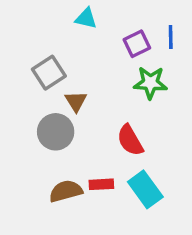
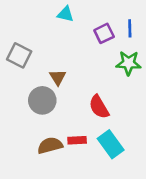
gray square: (49, 73) -> (19, 55), moved, turned -30
green star: (150, 83) -> (129, 63), moved

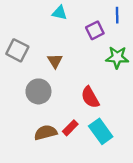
blue line: (130, 28) -> (117, 15), moved
brown triangle: (58, 77) -> (55, 61), moved
red rectangle: (77, 140) -> (70, 128), turned -42

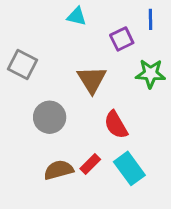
brown triangle: (55, 61) -> (92, 80), moved, size x1.5

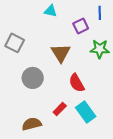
brown semicircle: (59, 170) -> (32, 124), moved

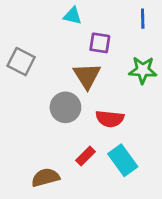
purple square: (81, 26) -> (100, 43), moved, turned 35
gray circle: (33, 78) -> (65, 107), moved
red semicircle: (77, 83) -> (110, 119), turned -54

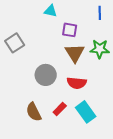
gray square: (21, 62) -> (15, 43), turned 30
brown triangle: (87, 76) -> (75, 53), moved
brown semicircle: (45, 177) -> (34, 112), moved, turned -102

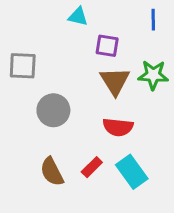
gray square: (15, 43) -> (23, 66), turned 36
gray circle: (46, 75) -> (53, 110), moved

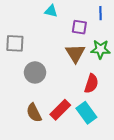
purple square: (107, 46) -> (79, 27), moved
red semicircle: (118, 127) -> (91, 84), moved, turned -78
red rectangle: (92, 167) -> (60, 110), size x1.5

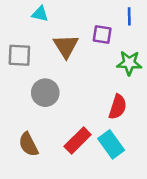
cyan triangle: (51, 11) -> (40, 14), moved
brown triangle: (75, 53) -> (66, 46), moved
brown semicircle: (34, 113) -> (28, 144), moved

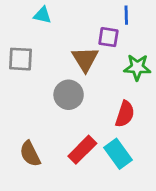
blue line: (129, 16) -> (126, 15), moved
brown triangle: (66, 46) -> (85, 59), moved
gray circle: (45, 93) -> (69, 95), moved

